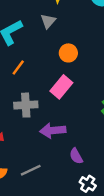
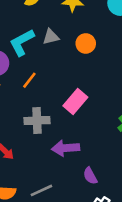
gray triangle: (48, 21) -> (51, 37), moved, turned 35
orange circle: (68, 53) -> (86, 43), moved

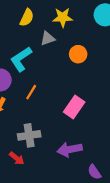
gray triangle: (51, 37) -> (48, 38), moved
gray cross: (37, 121) -> (29, 135), moved

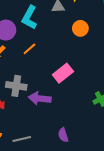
cyan L-shape: (21, 59) -> (29, 17), turned -45
purple arrow: (70, 149) -> (40, 98), moved

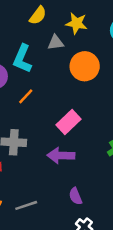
orange circle: (80, 28) -> (85, 66), size x1.5
purple arrow: (40, 98) -> (61, 155), moved

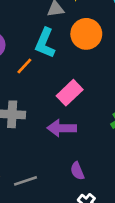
cyan L-shape: (22, 59) -> (45, 43), moved

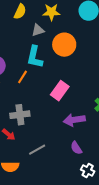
purple arrow: (62, 128) -> (74, 120), moved
gray line: (25, 181) -> (37, 150), moved

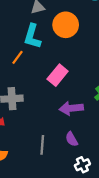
gray line: (37, 150) -> (42, 145), moved, turned -60
white cross: (88, 170) -> (82, 165), turned 32

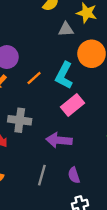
cyan L-shape: (32, 36) -> (64, 76), moved
purple arrow: (71, 108) -> (59, 140), moved

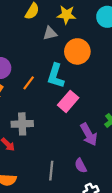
purple arrow: (59, 140) -> (89, 134), moved, turned -115

